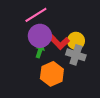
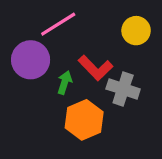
purple circle: (40, 36) -> (31, 60), moved
yellow circle: (76, 41) -> (136, 31), moved

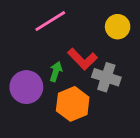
purple circle: (31, 60) -> (26, 87), moved

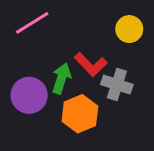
pink line: (50, 21) -> (32, 23), moved
green arrow: (56, 72) -> (61, 78), size x1.4

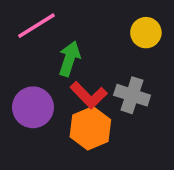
red L-shape: (91, 64) -> (89, 95), moved
green arrow: (61, 78) -> (69, 59), moved

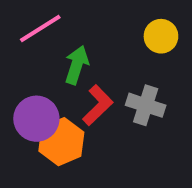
red L-shape: (89, 95) -> (98, 105), turned -90
orange hexagon: (90, 128) -> (61, 142), moved

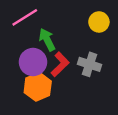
green arrow: (77, 65) -> (47, 40), turned -45
purple circle: (36, 119) -> (33, 62), moved

